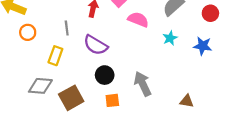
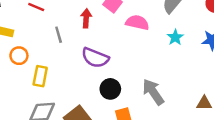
gray line: (67, 28) -> (59, 35), moved
yellow rectangle: (55, 56) -> (40, 76), moved

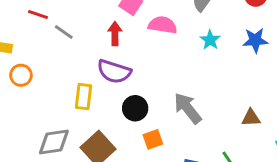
red arrow: (86, 18) -> (115, 34), moved
gray line: (59, 35) -> (64, 32), moved, turned -35
yellow rectangle: (40, 76) -> (83, 97), moved

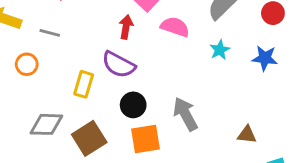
gray line: (64, 32) -> (50, 33), moved, turned -30
orange circle: (21, 75) -> (27, 64), moved
orange square: (153, 139) -> (145, 139), size x1.5

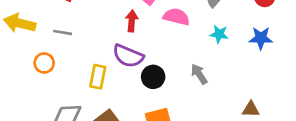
cyan star: (220, 50) -> (219, 34), turned -30
black circle: (133, 105) -> (153, 77), moved
gray arrow: (185, 114) -> (199, 74), moved, size x0.7

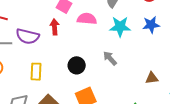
cyan star: (219, 34) -> (120, 27), size x1.5
purple semicircle: (128, 56) -> (28, 36), moved

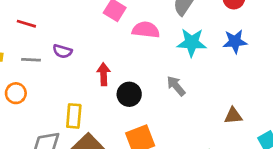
red arrow: (55, 27) -> (104, 74), moved
purple semicircle: (28, 36) -> (62, 51), size x0.6
yellow rectangle: (36, 72) -> (74, 116), moved

